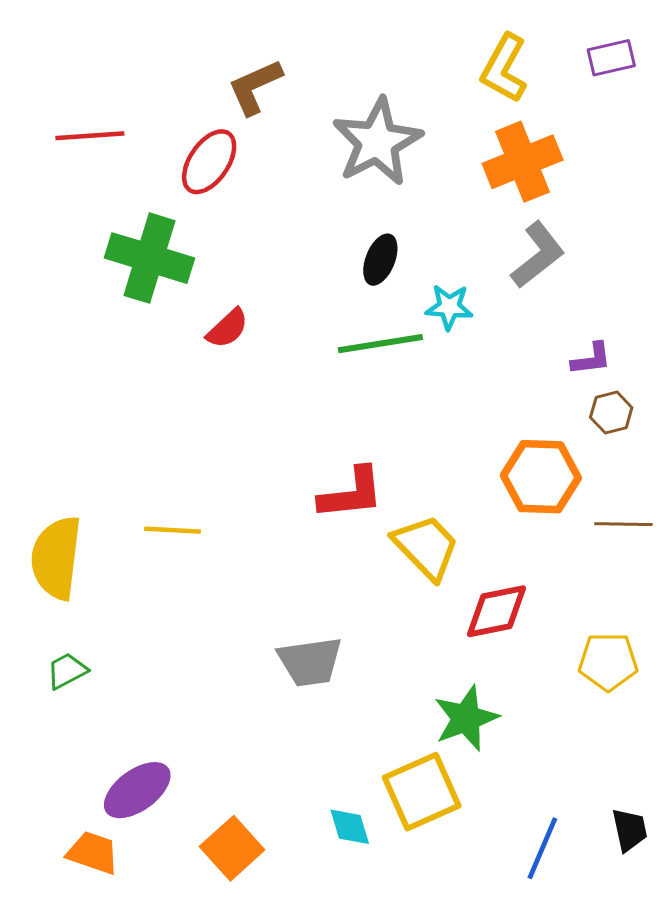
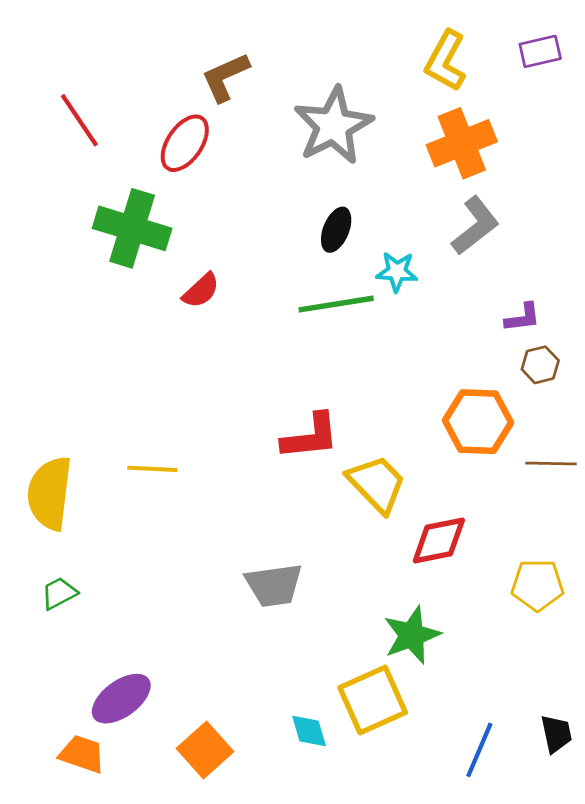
red line: (90, 136) -> (79, 120), turned 60

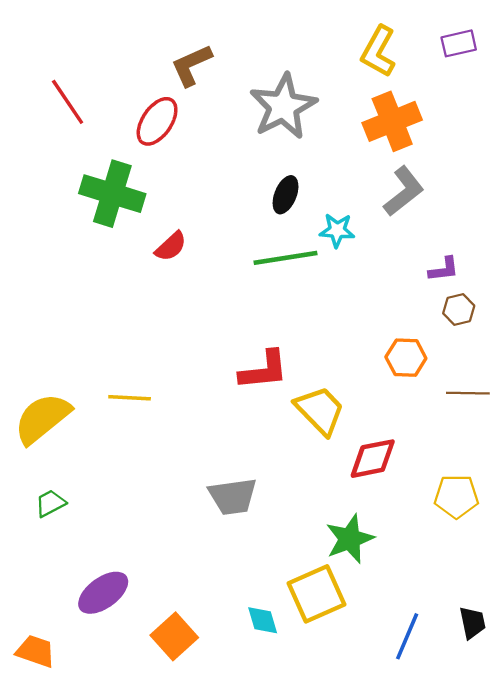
orange hexagon: (478, 422) -> (406, 358), size x0.7
yellow semicircle: (50, 493) -> (42, 418), turned 44
orange trapezoid: (82, 754) -> (35, 651), moved

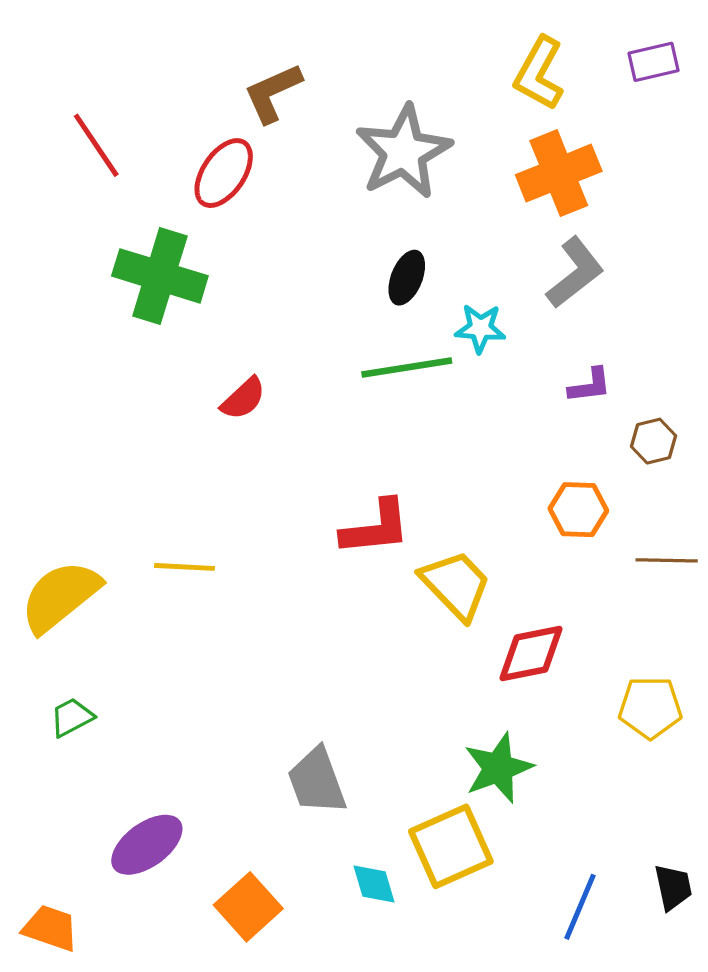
red semicircle: (171, 246) -> (243, 399), moved
purple L-shape: (444, 269) -> (590, 385), moved
gray trapezoid: (233, 496) -> (317, 781), moved, turned 78

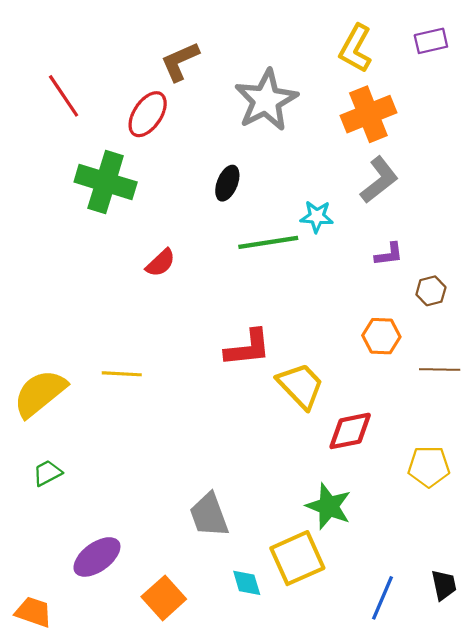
black ellipse: (407, 278) -> (227, 183), moved
green star: (498, 768) -> (329, 506), turned -30

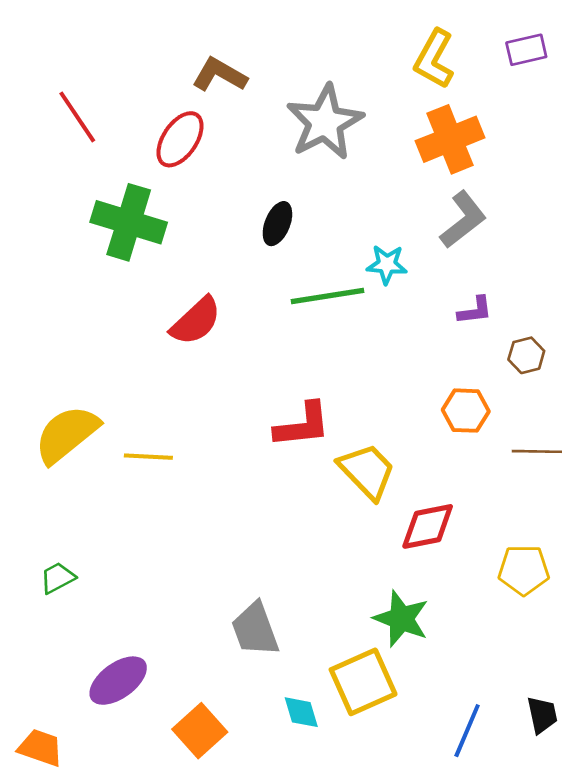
brown L-shape: (180, 61) -> (220, 75), turned 54
red semicircle: (161, 263) -> (196, 321), size x1.4
yellow semicircle: (40, 393) -> (67, 434), moved

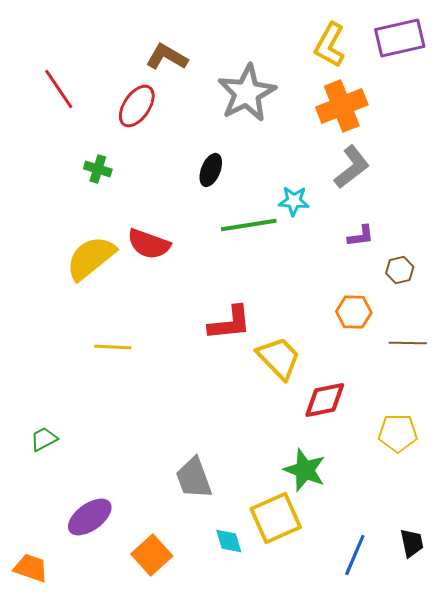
purple rectangle: (526, 50) -> (400, 38), size x1.6
green cross: (129, 222) -> (98, 169), size x0.5
red semicircle: (196, 321) -> (149, 244), turned 63
yellow semicircle: (67, 434) -> (91, 258), moved

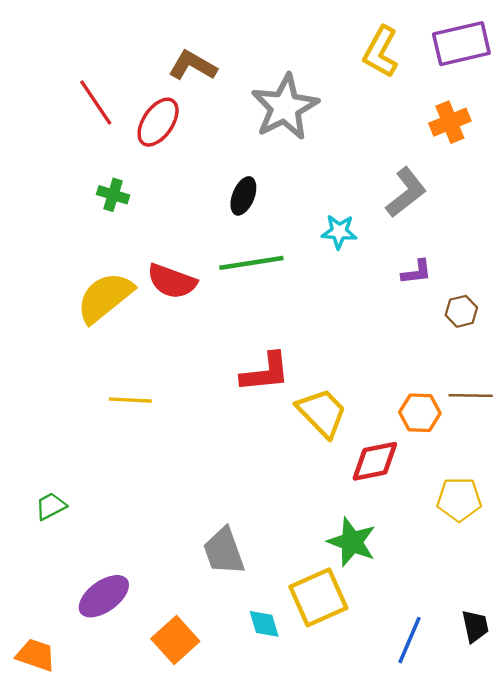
red line: (59, 89) -> (96, 102), moved
orange cross: (342, 106) -> (450, 122), moved, size x0.7
green line: (249, 225) -> (251, 263), moved
orange hexagon: (354, 312) -> (420, 413), moved

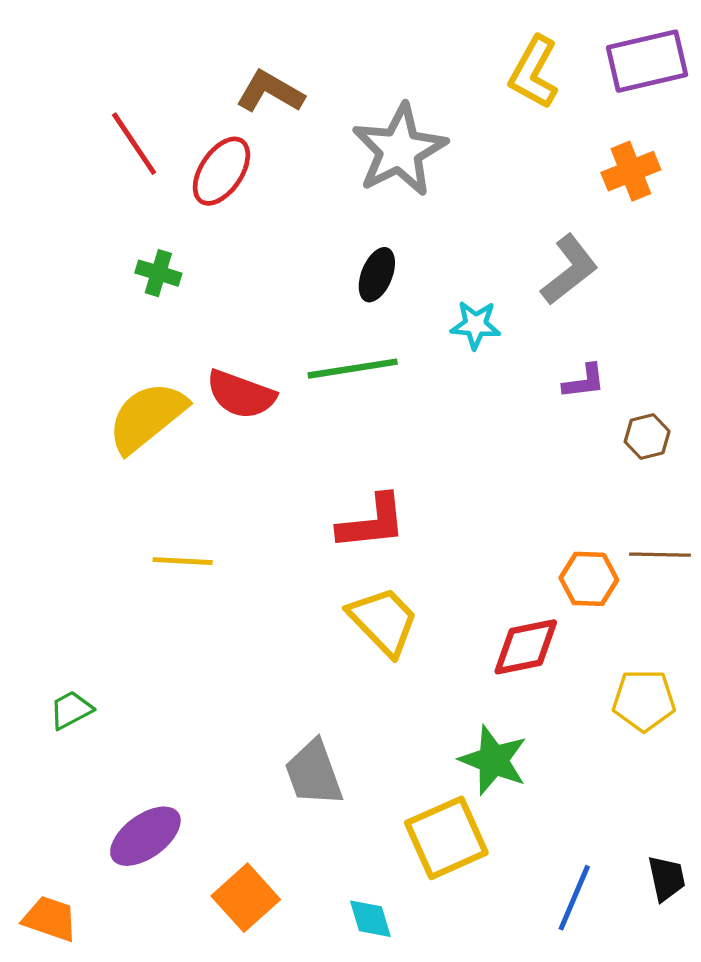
black ellipse: (243, 196) -> (377, 275), moved
yellow trapezoid: (322, 413) -> (383, 621), moved
cyan diamond: (264, 624) -> (370, 919), moved

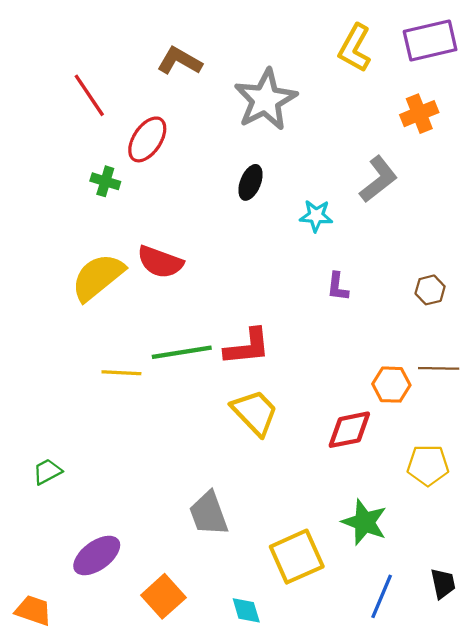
red ellipse: (221, 171) -> (147, 139), moved
green line: (353, 369) -> (182, 352), moved
purple L-shape: (584, 381) -> (338, 287), moved, turned 104
green star: (493, 760) -> (364, 522), moved

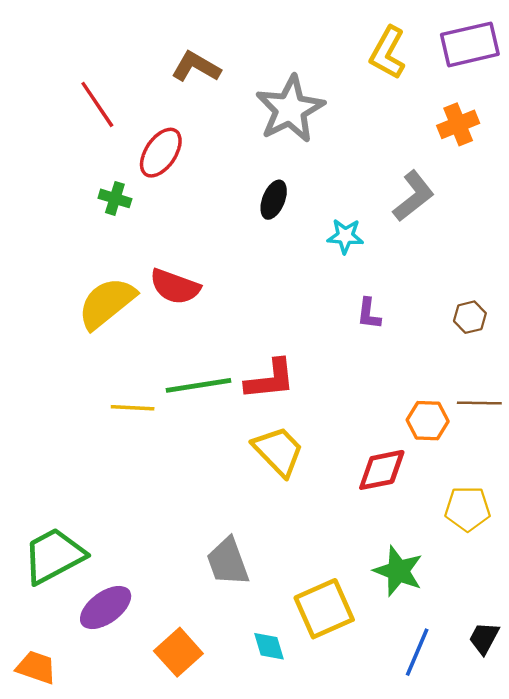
green trapezoid: (47, 472) -> (54, 556), moved, size x2.0
black trapezoid: (443, 583) -> (484, 638), turned -140
cyan diamond: (246, 610) -> (269, 646), moved

